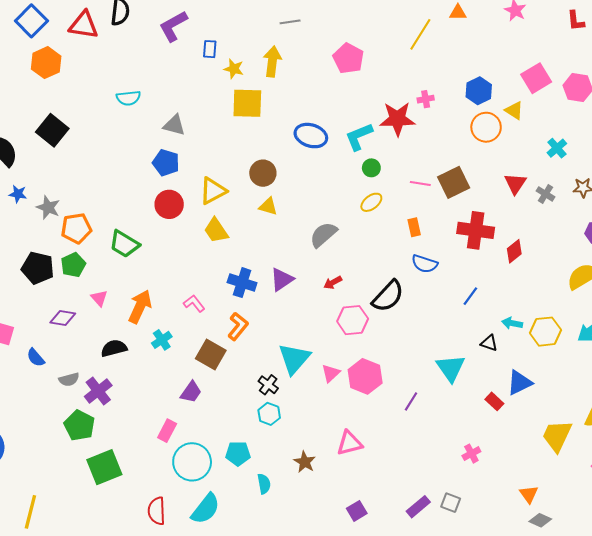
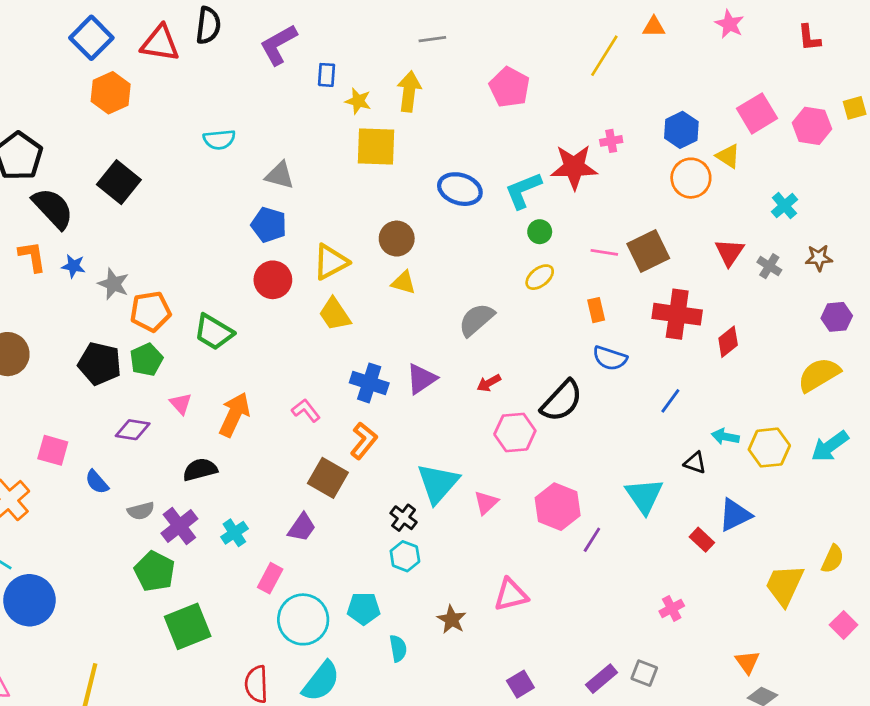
cyan cross: (162, 340) -> (234, 533), moved
pink hexagon: (365, 376) -> (558, 507), moved

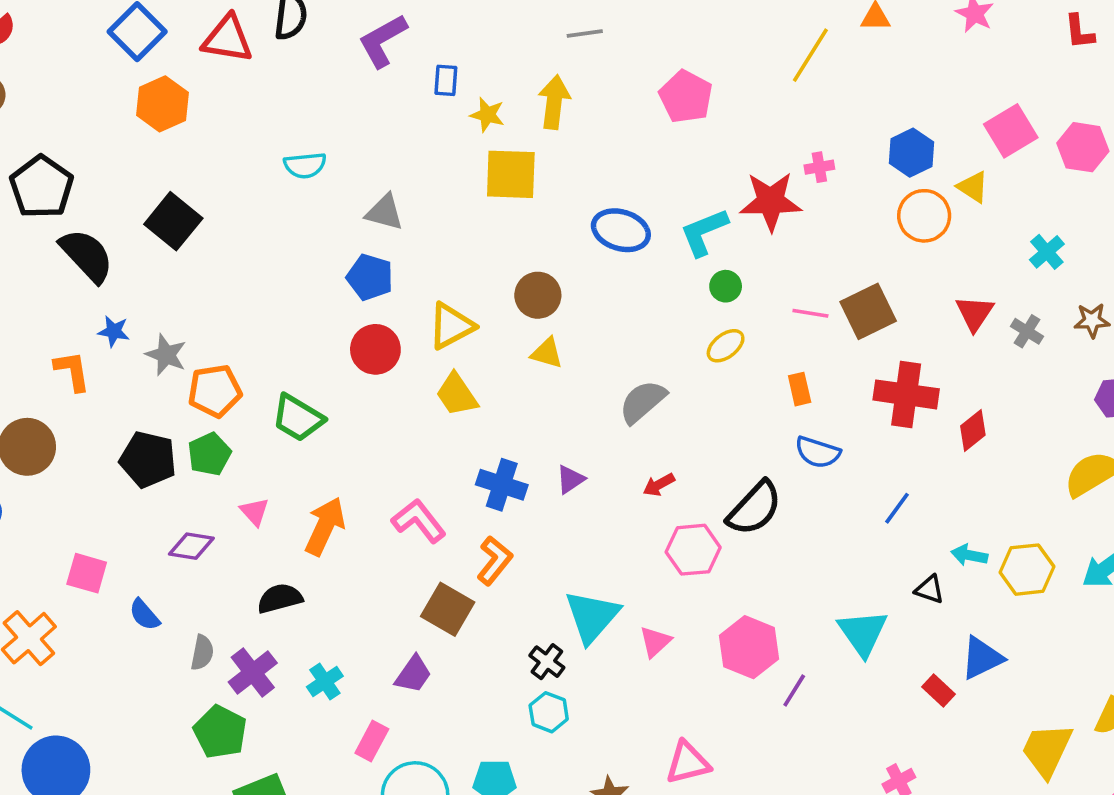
orange L-shape: (32, 256) -> (72, 371), moved
purple triangle: (421, 379) -> (570, 479), size x0.7
pink L-shape: (306, 410) -> (419, 521), size x1.4
gray semicircle: (141, 511) -> (202, 653), turned -64

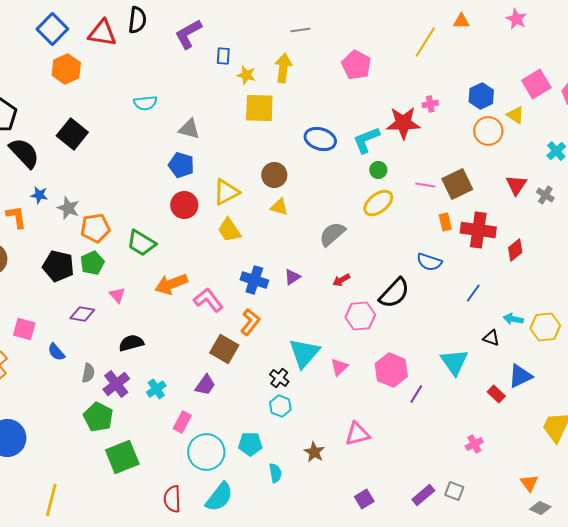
yellow ellipse: (726, 346) -> (378, 203), size x1.4
orange rectangle: (800, 389) -> (445, 222), moved
orange arrow: (325, 526) -> (171, 284), moved, turned -136

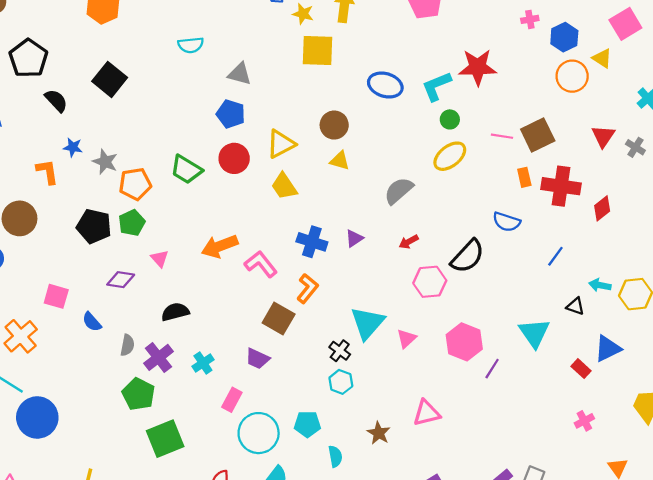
pink cross: (430, 104) -> (530, 19), moved
black semicircle: (24, 153) -> (56, 101), size x0.7
green trapezoid: (141, 243) -> (186, 170), moved
purple trapezoid: (205, 385) -> (257, 359), turned 80
pink cross: (474, 444) -> (584, 421), moved

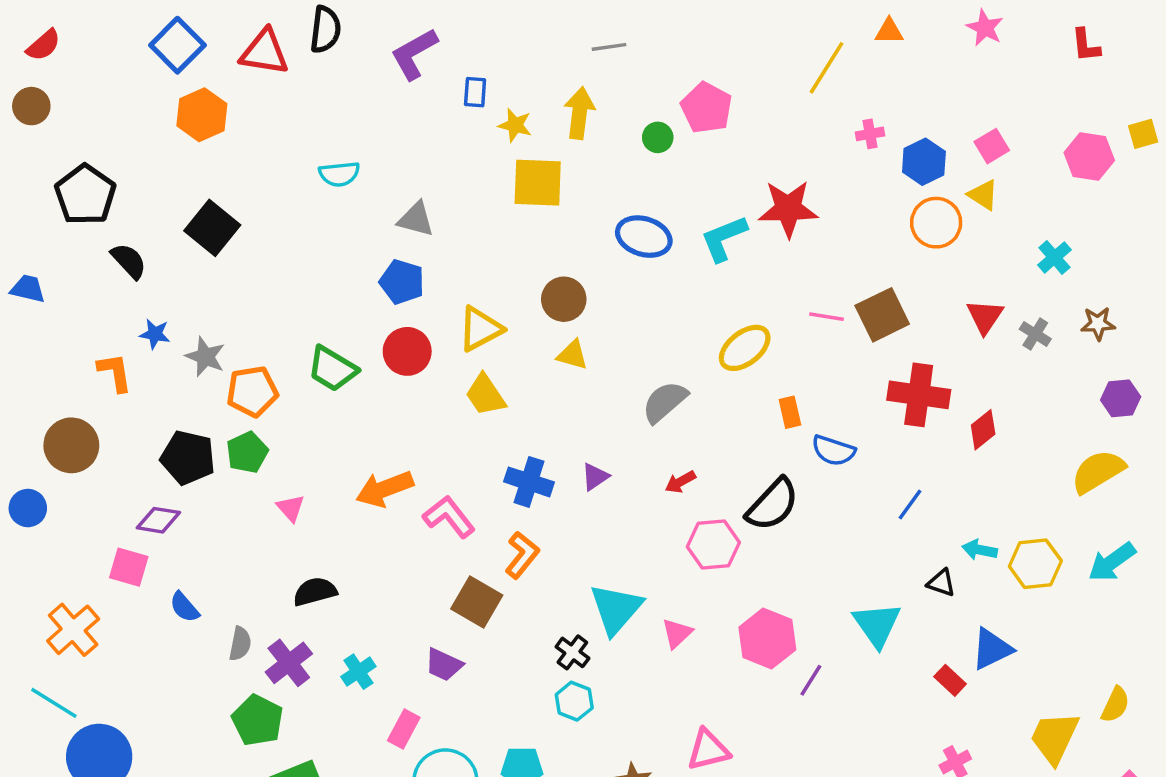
pink square: (625, 24) -> (992, 146), moved, size x0.7
green circle: (450, 119) -> (658, 137), moved
orange rectangle: (524, 177) -> (790, 412), moved
purple diamond: (121, 280) -> (158, 520), moved

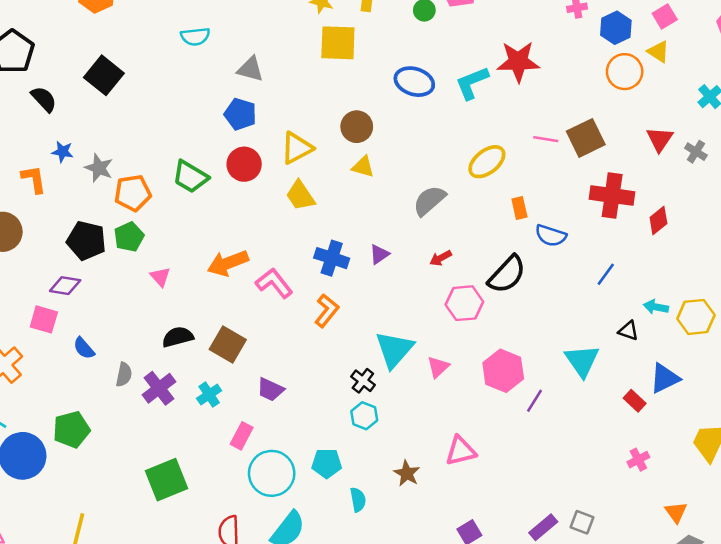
brown square: (477, 602) -> (228, 344), moved
green pentagon: (258, 720) -> (71, 430), moved, turned 30

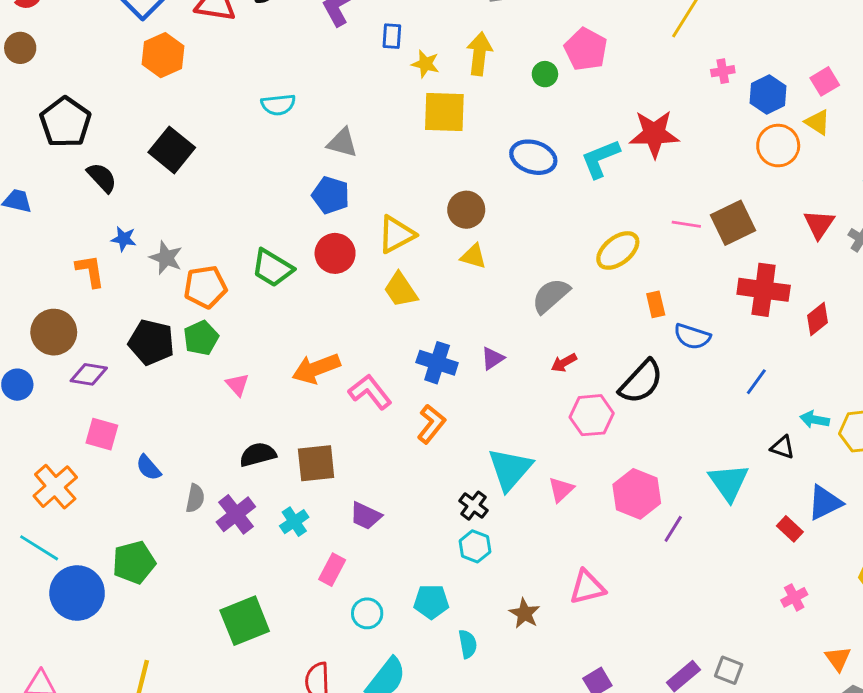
purple diamond: (65, 286) -> (89, 374), moved
brown square: (228, 344) -> (316, 463), turned -36
cyan circle: (272, 473) -> (367, 613), size x0.6

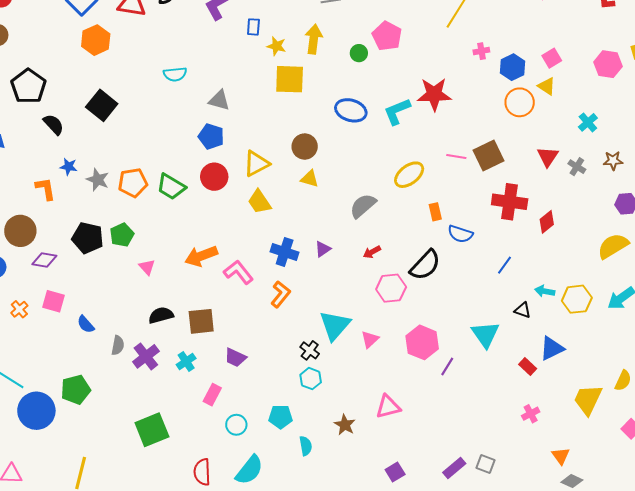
orange pentagon: (205, 287) -> (133, 183), moved
orange cross: (55, 487) -> (19, 309), moved, size x0.6

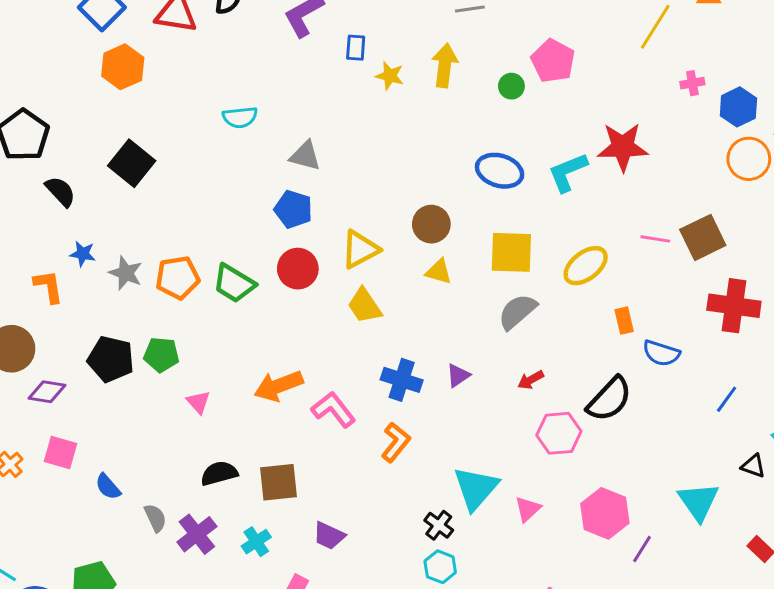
yellow square: (290, 79) -> (511, 252), moved
green pentagon: (122, 235) -> (161, 355), turned 30
gray semicircle: (118, 345) -> (155, 518), turned -36

